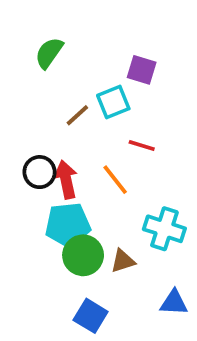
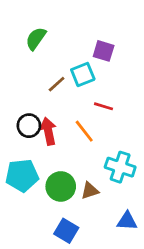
cyan pentagon: (68, 225) -> (22, 175), moved

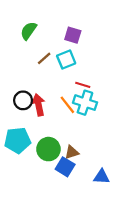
purple square: (104, 51) -> (73, 35), moved
brown line: (57, 84) -> (44, 58), moved
cyan cross: (120, 167) -> (85, 103), moved
blue square: (66, 231) -> (65, 167), moved

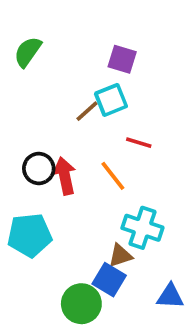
green semicircle: (29, 31) -> (28, 52), moved
brown line: (44, 58) -> (87, 111), moved
cyan cross: (85, 103) -> (142, 228), moved
green circle: (48, 149) -> (81, 304), moved

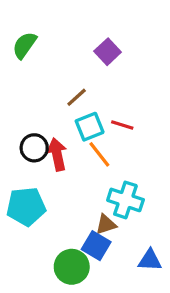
purple square: (122, 59) -> (108, 52), turned 30
cyan square: (111, 100) -> (90, 127), moved

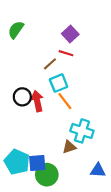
red line: (122, 125) -> (66, 53), moved
cyan pentagon: (26, 206) -> (17, 162), moved, turned 30
blue square: (96, 246) -> (37, 163), moved, turned -36

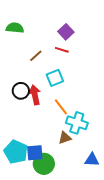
green semicircle: (16, 30) -> (15, 28), turned 60
brown line: (50, 64) -> (36, 56), moved
orange line: (65, 101) -> (61, 107), moved

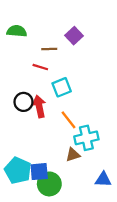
red line: (62, 50) -> (40, 67), moved
brown line: (36, 56) -> (49, 49), moved, turned 40
cyan cross: (77, 123) -> (86, 138), turned -30

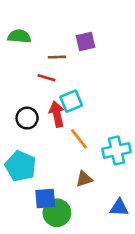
purple square: (74, 36) -> (85, 42), turned 30
red arrow: (39, 106) -> (57, 114), moved
cyan cross: (86, 138) -> (117, 150), moved
cyan pentagon: (18, 170) -> (21, 166), moved

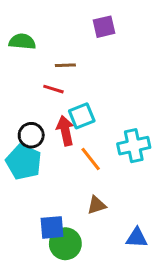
purple square: (85, 42) -> (104, 27), moved
cyan cross: (117, 150) -> (134, 146), moved
cyan pentagon: (21, 166) -> (24, 162), moved

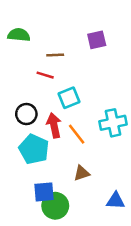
purple square: (104, 27) -> (97, 40), moved
red arrow: (65, 131) -> (54, 125), moved
cyan pentagon: (24, 162) -> (34, 149), moved

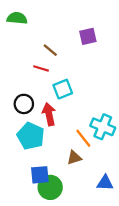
green semicircle: (19, 35) -> (17, 18), moved
brown line: (55, 55) -> (50, 50), turned 42
cyan cross: (113, 123) -> (103, 127), moved, turned 35
orange line: (77, 134) -> (83, 138), moved

